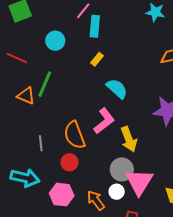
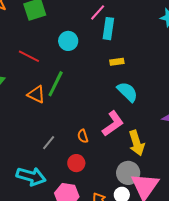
yellow rectangle: (97, 59) -> (117, 62), moved, turned 40
orange semicircle: (75, 135) -> (83, 136), size x0.5
gray line: (41, 143) -> (49, 143), turned 42

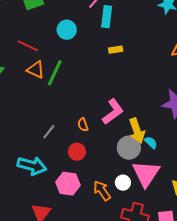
cyan semicircle: (127, 92) -> (151, 143), moved, size x0.6
orange triangle: (36, 94) -> (36, 70), moved
gray circle: (128, 173) -> (129, 148), moved

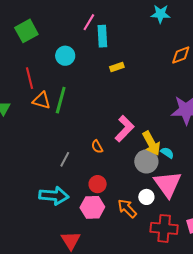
red line: (28, 46) -> (29, 78), turned 60
red circle: (77, 152) -> (98, 184), moved

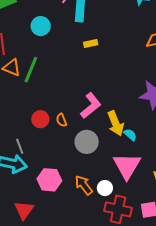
gray line: (65, 159) -> (20, 146), moved, turned -56
gray circle: (146, 161) -> (87, 142), moved
red circle: (98, 184) -> (40, 119), moved
white circle: (146, 197) -> (105, 188), moved

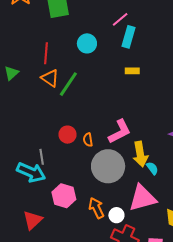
gray circle: (87, 142) -> (108, 166), size x1.4
pink triangle: (127, 166) -> (142, 198), turned 32

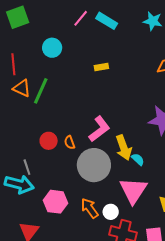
cyan rectangle: (129, 37) -> (107, 21), moved, turned -65
pink triangle: (142, 198) -> (133, 190), turned -32

